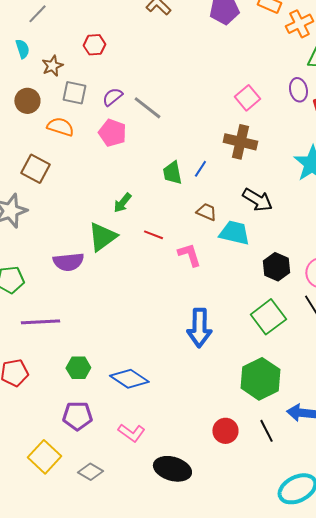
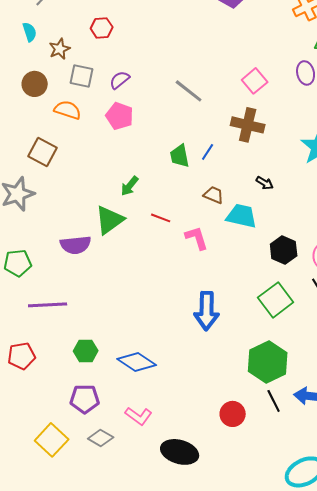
gray line: (147, 108) -> (189, 91), moved
black arrow: (257, 200) -> (265, 183), size x0.6
black line: (266, 431) -> (274, 401), moved
gray diamond: (90, 472) -> (101, 438), moved

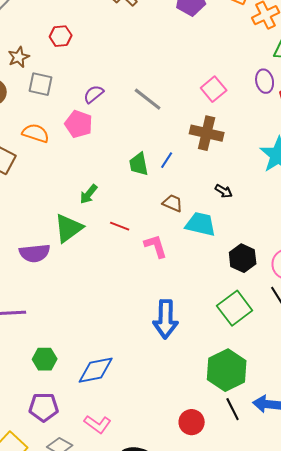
purple semicircle: (120, 80) -> (94, 94), moved
orange semicircle: (68, 110) -> (36, 133), moved
blue diamond: (137, 362) -> (96, 370), turned -45

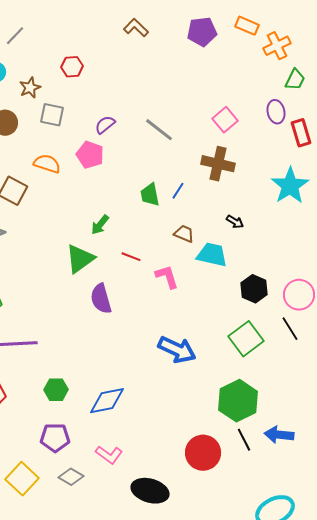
purple semicircle: (35, 253) -> (101, 299), moved, turned 80
blue arrow: (166, 319) -> (177, 350), turned -66
red circle: (192, 422) -> (203, 453), size x1.4

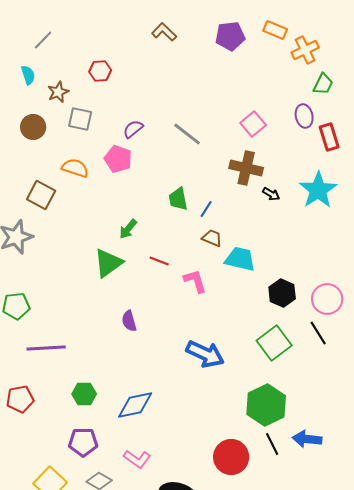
blue line: (178, 191) -> (206, 209), moved
black arrow: (235, 222) -> (271, 194), moved
purple semicircle: (101, 299) -> (129, 321), moved, size x0.7

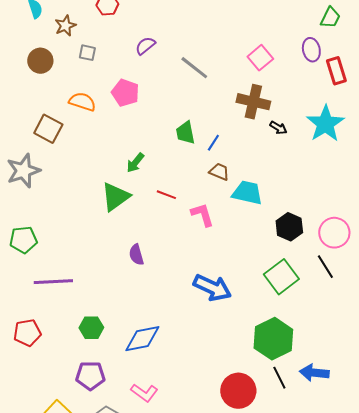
gray square: (80, 119) -> (87, 53), size x0.7
purple semicircle: (133, 129) -> (145, 46), moved

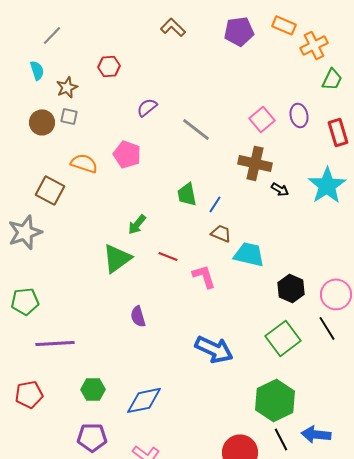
purple ellipse: (311, 50) -> (299, 115), moved
gray square: (87, 53) -> (69, 116), moved

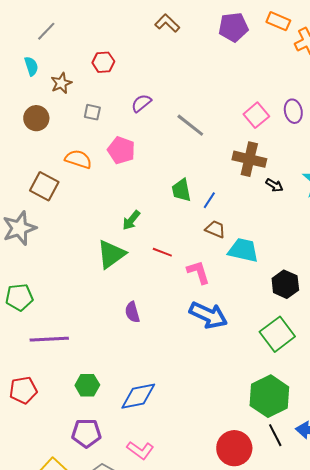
gray square: (69, 116) -> (92, 112), moved
blue arrow: (214, 349) -> (208, 315), moved

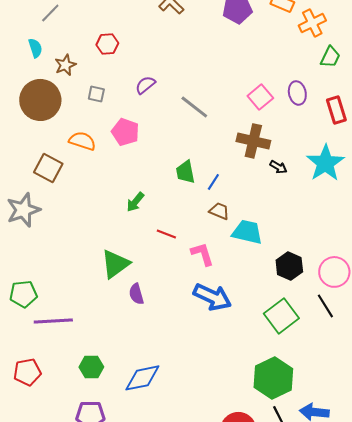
brown circle: (36, 118) -> (40, 100), size x1.6
green triangle: (111, 254) -> (115, 264), moved
green pentagon: (19, 297) -> (23, 294), moved

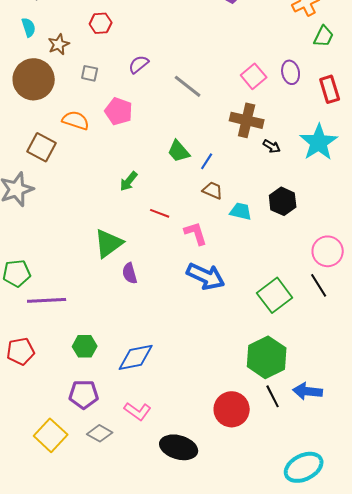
green trapezoid: (185, 172) -> (179, 151), turned -30
cyan trapezoid: (247, 232) -> (241, 211), size x0.7
black hexagon: (289, 266) -> (283, 201), moved

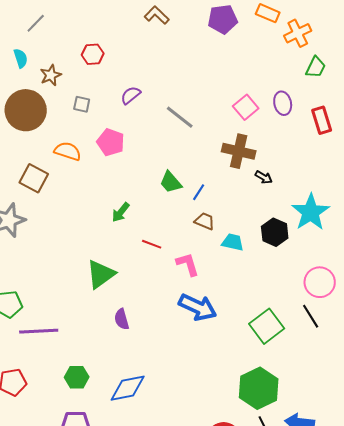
cyan star: (319, 142) -> (311, 212), moved
purple semicircle: (130, 273) -> (122, 319), moved

